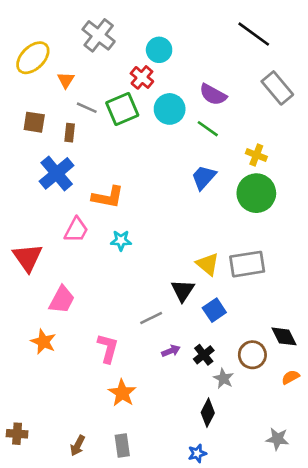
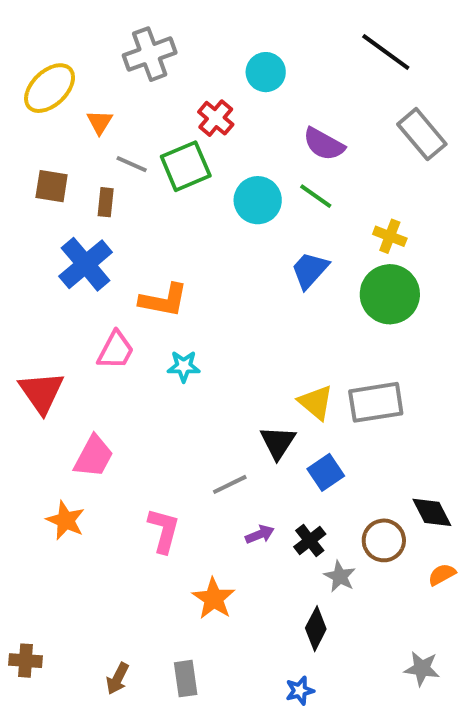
gray cross: (99, 35) -> (150, 54), turned 32
cyan circle: (159, 50) -> (266, 72), moved
cyan circle: (170, 109) -> (258, 200), moved
orange star: (122, 393) -> (214, 599), moved

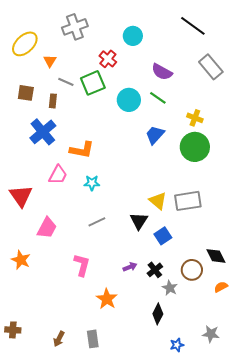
gray line: (230, 484) -> (97, 222), moved
orange star: (66, 520) -> (21, 260), moved
blue star: (300, 691) -> (177, 345), moved

